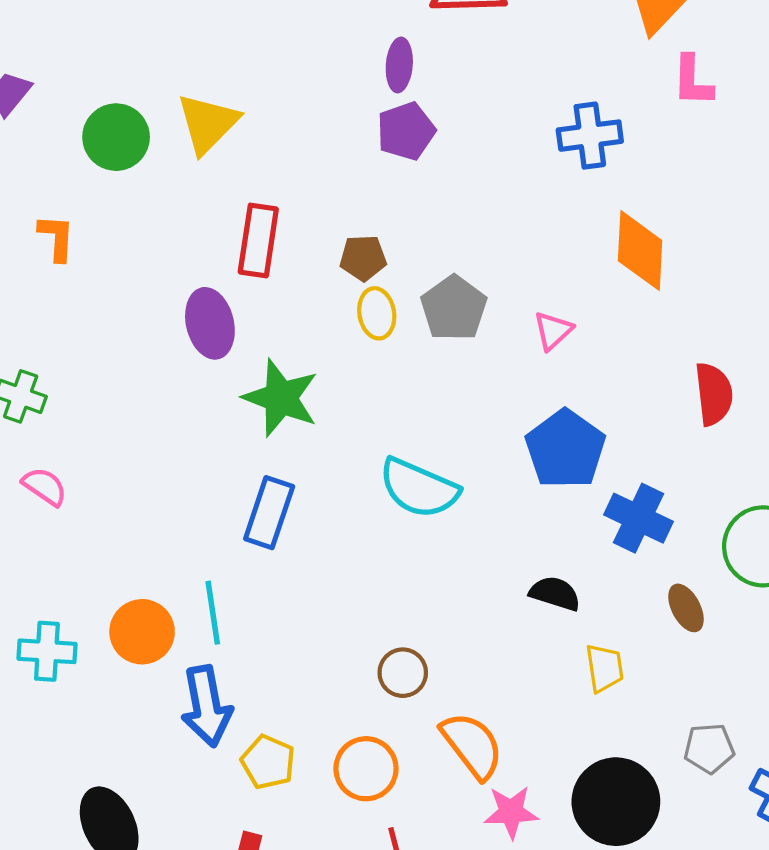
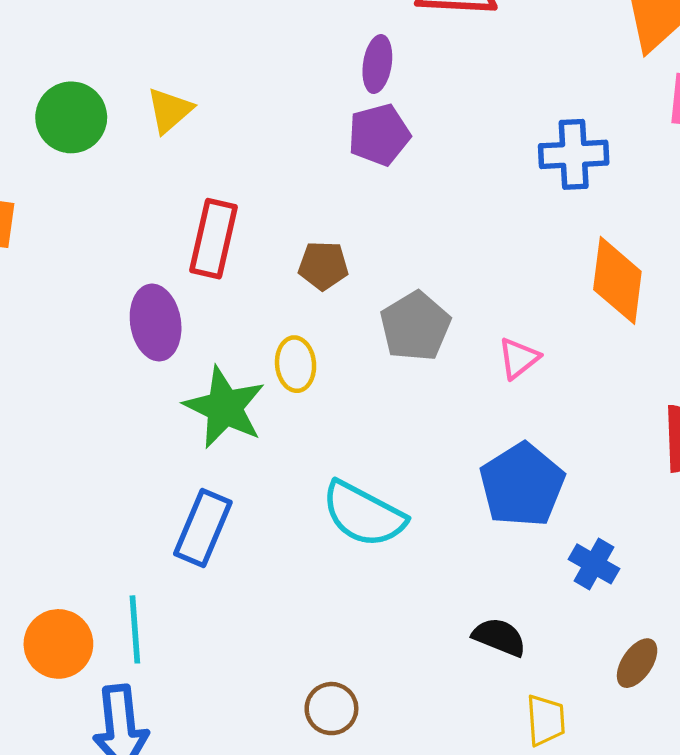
yellow triangle: (208, 123) -> (170, 110), size x0.7
yellow ellipse: (377, 313) -> (296, 364), moved
blue cross: (639, 518) -> (594, 564), size x0.7
brown ellipse: (686, 608) -> (637, 663), turned 57

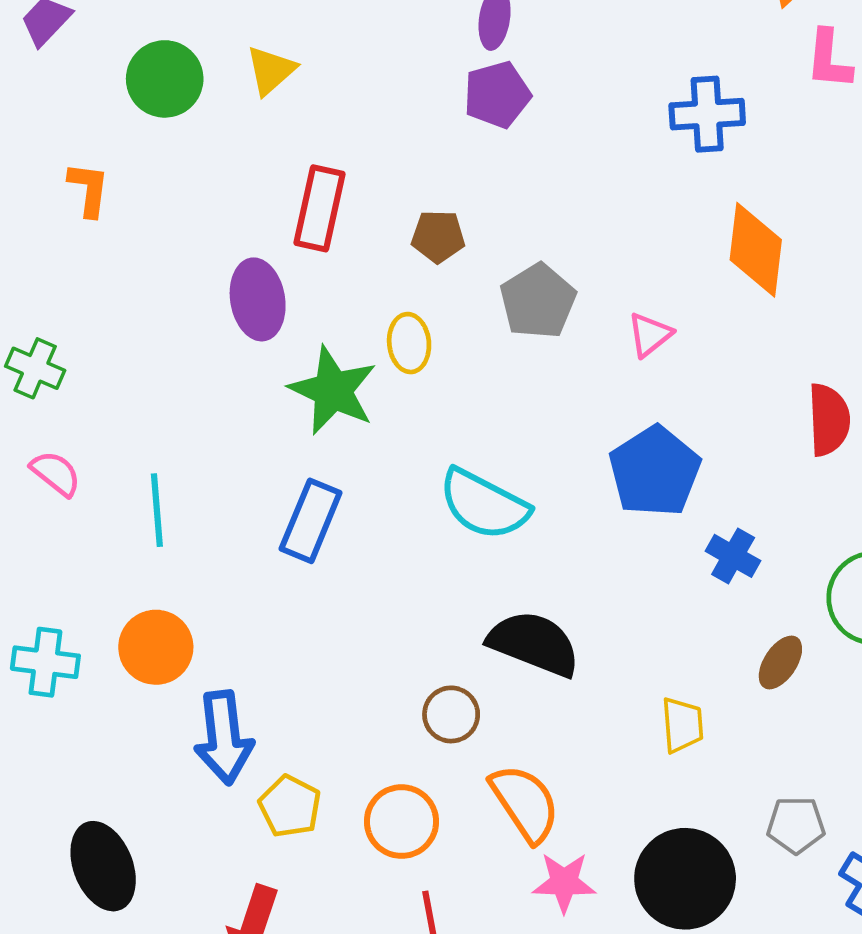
cyan line: (135, 629) -> (157, 510), moved
black semicircle: (499, 637) -> (534, 644), moved, size x1.6

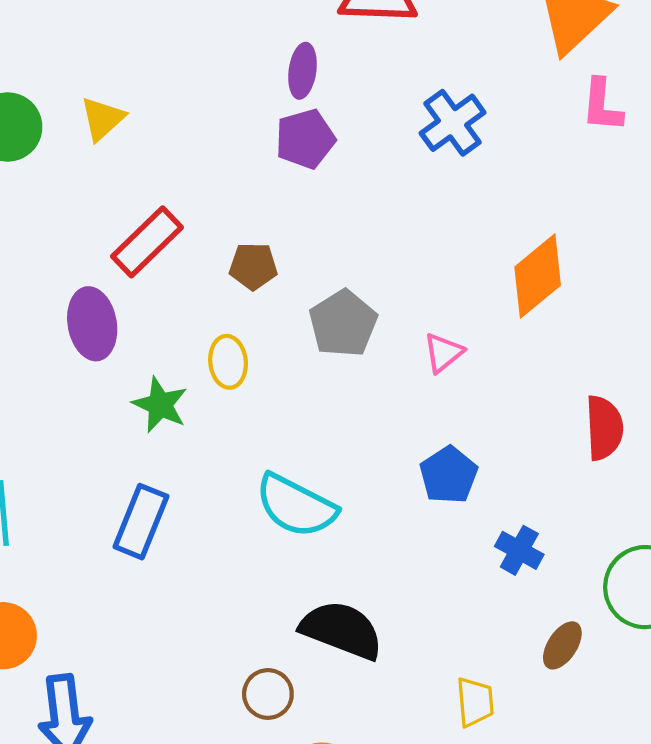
blue cross: (707, 114) -> (453, 123), moved, turned -32
red rectangle: (319, 208) -> (147, 242), turned 34
orange diamond: (756, 250) -> (538, 276), turned 44
green star: (333, 390) -> (160, 405), size x0.7
blue pentagon: (655, 471) -> (449, 475), size x0.7

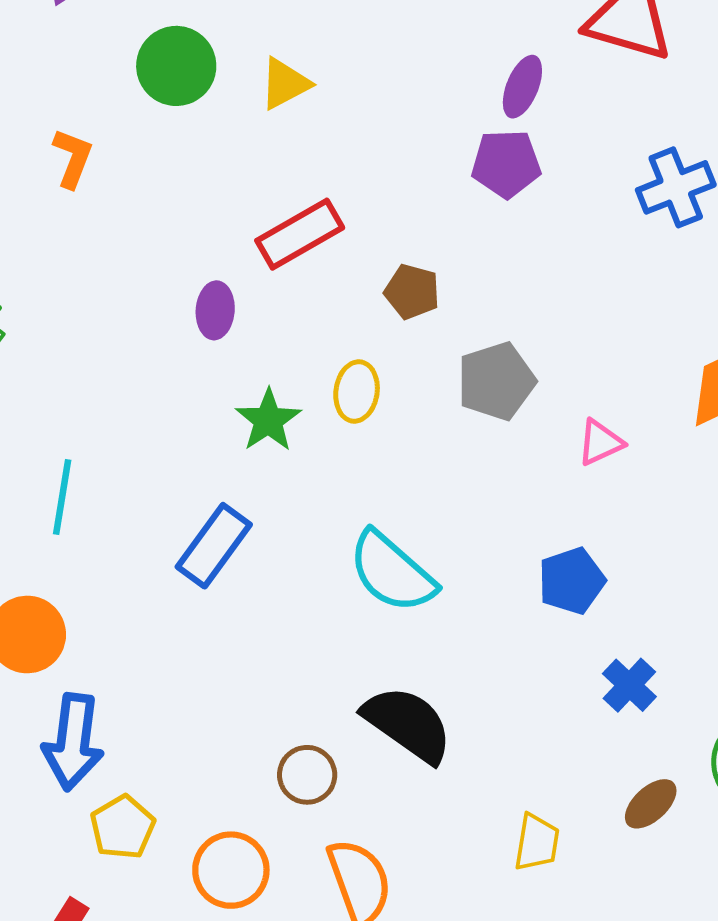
purple ellipse: (92, 324) -> (215, 310), size x0.7

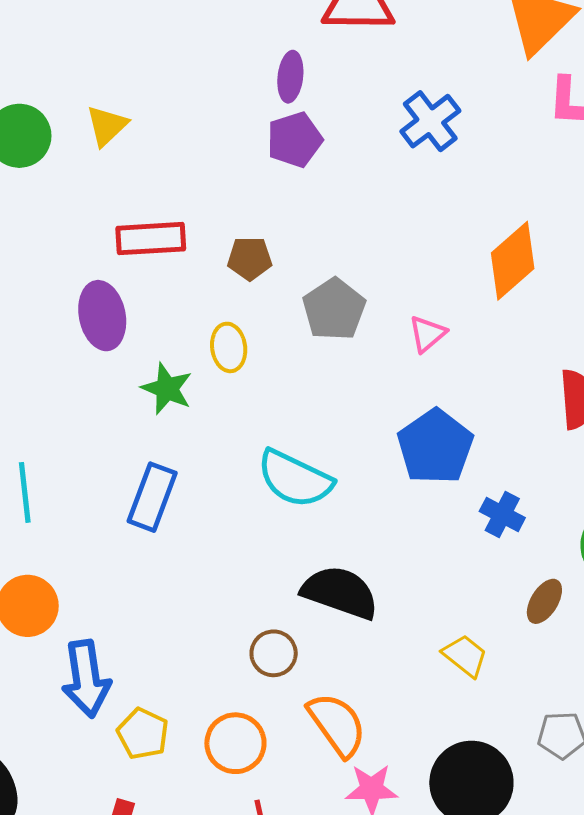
red rectangle: (300, 234) -> (151, 239), turned 42
purple ellipse: (215, 310) -> (102, 316), size x1.5
blue pentagon: (572, 581) -> (435, 447), size x1.4
yellow trapezoid: (537, 842) -> (465, 656), turned -45

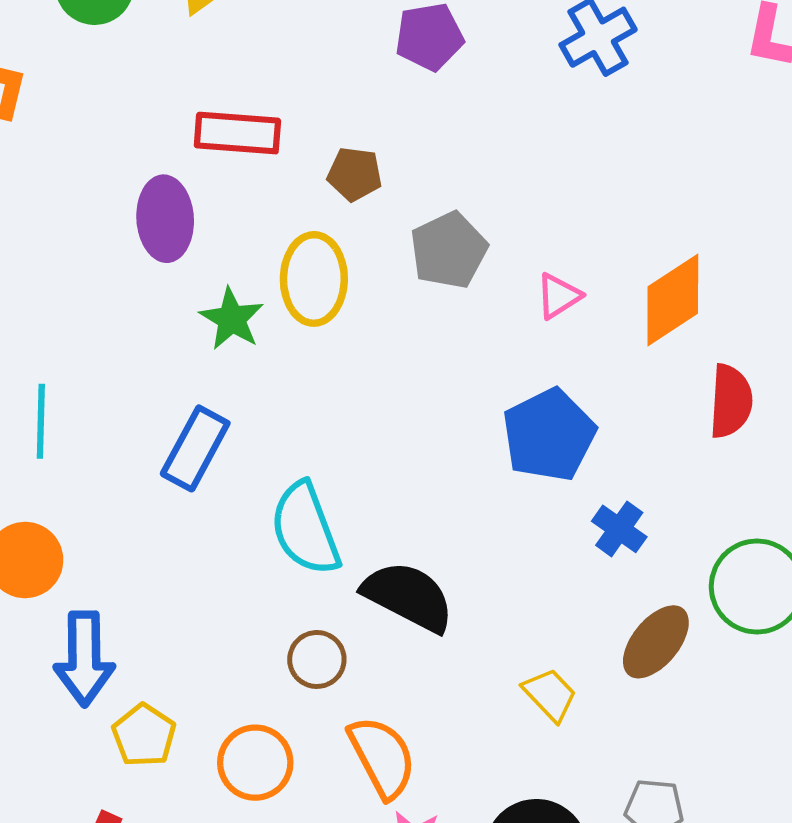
orange diamond: (513, 261) -> (673, 300), moved
yellow ellipse: (229, 347) -> (314, 279), size x1.5
cyan semicircle: (295, 479) -> (305, 529), moved, turned 36
brown ellipse: (544, 601) -> (656, 642), size x1.4

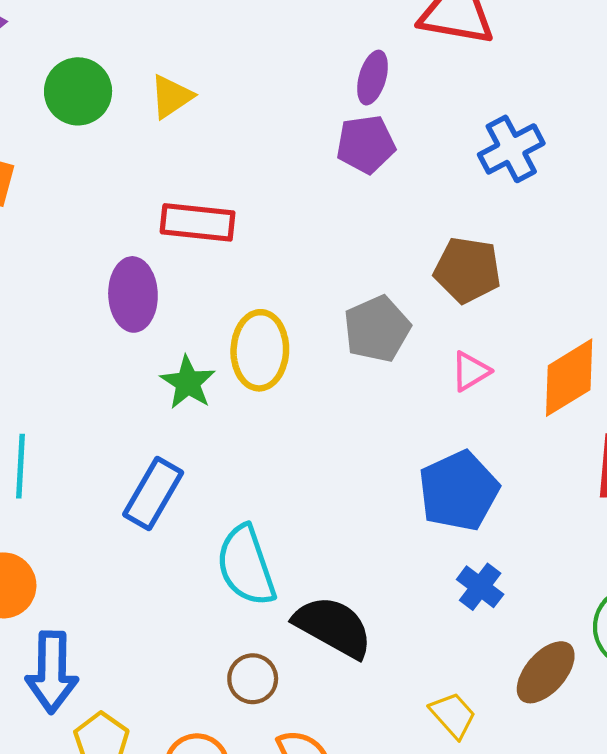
brown pentagon: (355, 174) -> (467, 270), moved, size x1.4
blue cross: (619, 529) -> (480, 587), moved

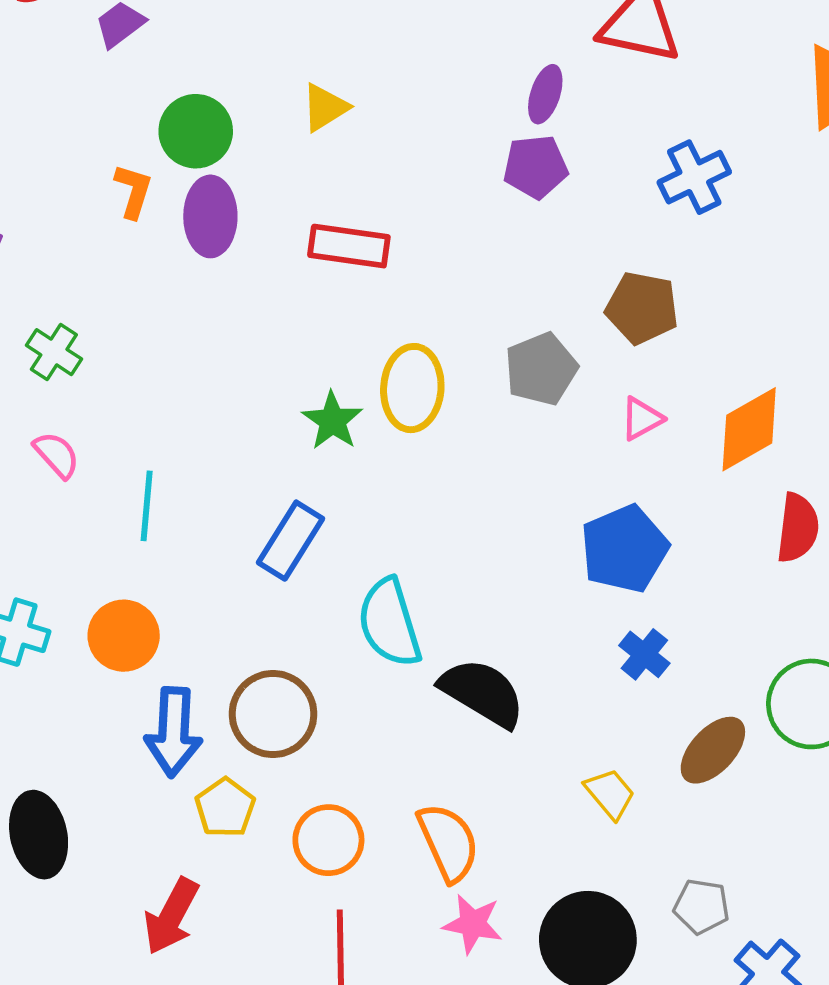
green circle: (78, 91) -> (196, 131), moved
purple ellipse: (133, 294) -> (210, 216), moved
brown circle: (253, 679) -> (273, 714), moved, size x1.6

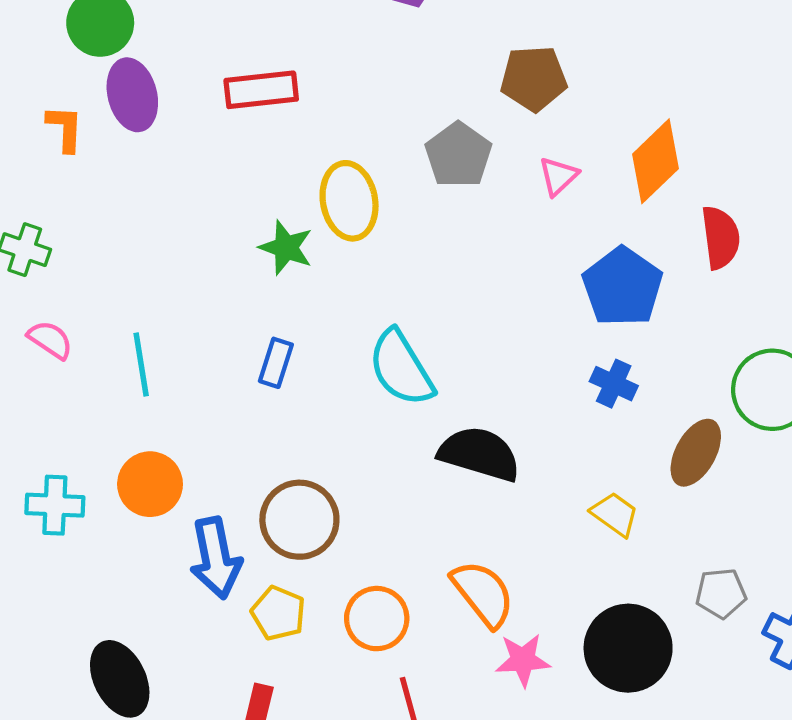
orange L-shape: (133, 191) -> (65, 128), moved
blue rectangle: (290, 541) -> (276, 363), size x0.7
blue pentagon: (624, 549) -> (623, 287), moved
cyan semicircle: (389, 623) -> (401, 368), moved

